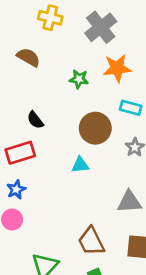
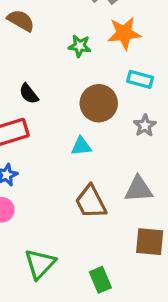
brown trapezoid: (91, 241) -> (91, 202), moved

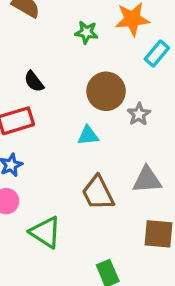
cyan rectangle: (140, 79) -> (157, 54), moved, turned -65
gray star: (145, 126) -> (139, 114), moved
green triangle: (40, 264) -> (45, 232), moved, turned -40

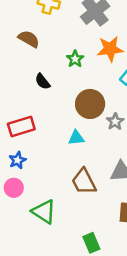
green star: (86, 32) -> (75, 59), turned 30
black semicircle: (34, 81) -> (43, 81), moved

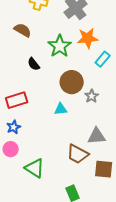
green star: (75, 59) -> (60, 46), size x1.6
brown trapezoid: (84, 182) -> (78, 154), moved, turned -35

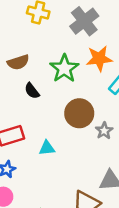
brown semicircle: (23, 30) -> (18, 62), moved, turned 132
cyan triangle: (61, 109) -> (47, 148), moved

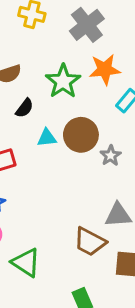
black semicircle: (32, 91) -> (24, 108), turned -105
cyan triangle: (47, 148) -> (47, 138), moved

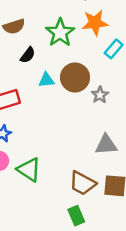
brown trapezoid: (90, 242) -> (82, 183), moved
green triangle: (26, 263) -> (29, 170), moved

